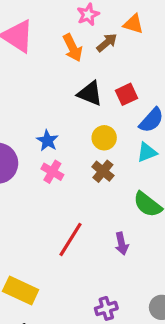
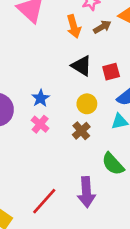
red line: (71, 239) -> (44, 201), moved
purple arrow: (122, 244) -> (86, 192), size x1.6

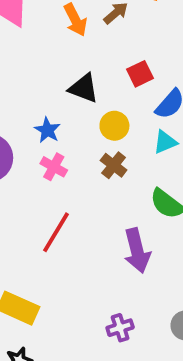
black triangle: (82, 66) -> (84, 88), moved
red line: (44, 201) -> (56, 232), moved

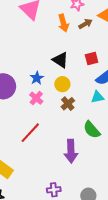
yellow circle: (114, 126) -> (62, 84), moved

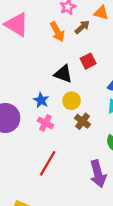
red square: (92, 58) -> (88, 61), moved

